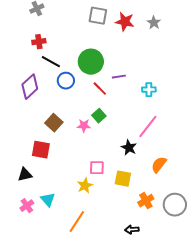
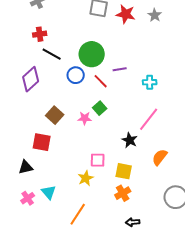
blue circle: (66, 81) -> (76, 75), moved
orange cross: (146, 201) -> (123, 193), moved

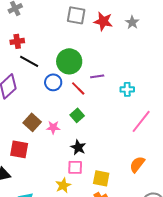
pink star: (85, 118) -> (53, 127), moved
pink line: (149, 119) -> (141, 121), moved
black star: (130, 140) -> (78, 147), moved

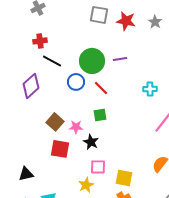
purple line: (97, 76) -> (120, 59), moved
green square: (77, 115) -> (100, 115), turned 32
black star: (78, 147) -> (91, 142), moved
red square: (19, 149) -> (60, 149), moved

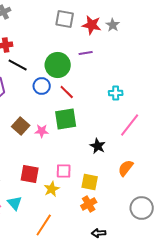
gray star: (155, 22) -> (113, 25), moved
purple line: (120, 59) -> (86, 53), moved
green square: (100, 115) -> (66, 119), size x1.6
black star: (91, 142) -> (98, 146), moved
red square: (60, 149) -> (30, 174), moved

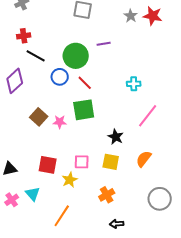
red star: (92, 25) -> (153, 16), moved
yellow square: (90, 182) -> (111, 162), moved

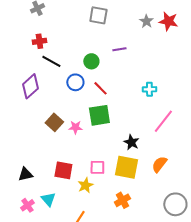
green circle: (76, 56) -> (91, 61), size x0.6
yellow square: (111, 162) -> (126, 167), size x1.4

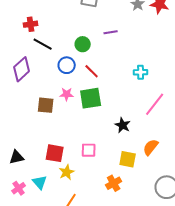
brown square: (54, 122) -> (46, 105), turned -36
pink star: (75, 127) -> (67, 94), moved
yellow square: (126, 167) -> (128, 159), moved, size x0.7
yellow star: (85, 185) -> (67, 172), moved

